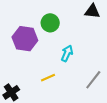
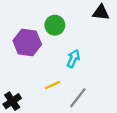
gray line: (93, 80) -> (78, 98), moved

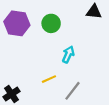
purple hexagon: (27, 42) -> (17, 23), moved

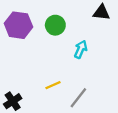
cyan arrow: (68, 54) -> (81, 49), moved

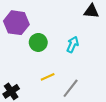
green circle: (55, 25) -> (38, 42), moved

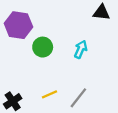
yellow line: (48, 77) -> (50, 94), moved

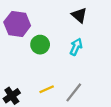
black triangle: (101, 12) -> (79, 15), moved, turned 35

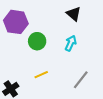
yellow line: (47, 89) -> (41, 75), moved
gray line: (74, 92) -> (81, 80), moved

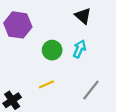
green circle: (37, 41) -> (52, 50), moved

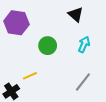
cyan arrow: (79, 49) -> (84, 45), moved
yellow line: (46, 84) -> (30, 76), moved

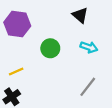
cyan arrow: (84, 45) -> (89, 47), turned 84
yellow line: (30, 76) -> (16, 71), moved

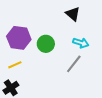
purple hexagon: (17, 24) -> (19, 38), moved
gray line: (88, 87) -> (74, 64), moved

